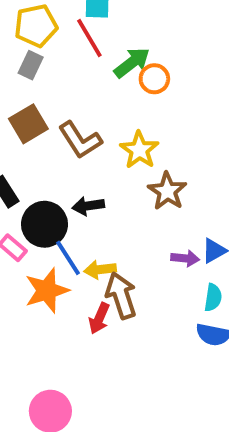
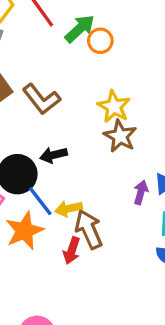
yellow star: (139, 150) -> (114, 107), moved
purple arrow: (185, 258) -> (141, 192), turned -75

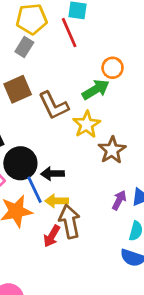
green arrow: (80, 29) -> (96, 90), moved
yellow star: (114, 107) -> (87, 124), moved
black arrow: (53, 155) -> (52, 174), moved

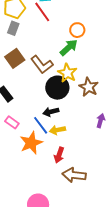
black circle: (20, 163) -> (57, 88), moved
brown arrow: (70, 221) -> (74, 175), moved, turned -60

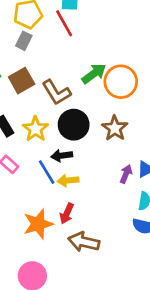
orange circle: (77, 30) -> (121, 82), moved, size x1.6
yellow star: (67, 73) -> (35, 129), moved
orange star: (31, 143) -> (38, 224), moved

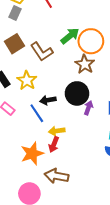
black circle: (74, 125) -> (77, 93), moved
brown star: (115, 128) -> (85, 64), moved
purple arrow: (126, 174) -> (88, 108), moved
yellow arrow: (68, 180) -> (57, 131), moved
brown arrow: (84, 242) -> (56, 176), moved

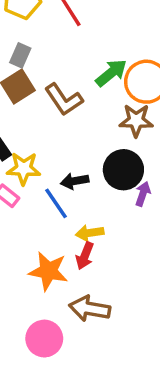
gray rectangle: (15, 13) -> (20, 55), moved
brown star: (85, 64) -> (136, 120), turned -30
yellow star: (27, 80) -> (24, 169), moved, turned -30
orange star: (32, 153) -> (48, 271), turned 30

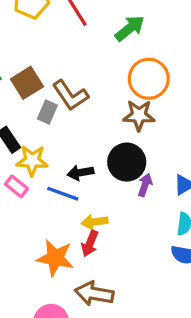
gray rectangle: (20, 55) -> (47, 112), moved
green arrow: (111, 73) -> (130, 28), moved
blue line: (56, 203) -> (63, 194), turned -36

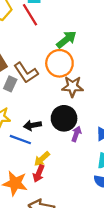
green arrow: (130, 28) -> (66, 39), moved
orange circle: (149, 79) -> (59, 63), moved
yellow arrow: (94, 222) -> (42, 159), turned -35

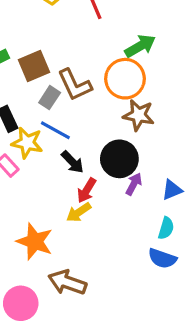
black arrow: (32, 125) -> (72, 162), turned -133
blue line: (20, 140) -> (55, 130), moved
red arrow: (39, 174) -> (87, 190), moved

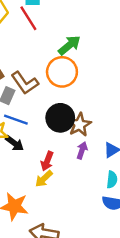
brown star: (139, 115) -> (79, 125), moved, turned -30
black circle: (119, 159) -> (60, 118), moved
black arrow: (72, 162) -> (14, 143), moved

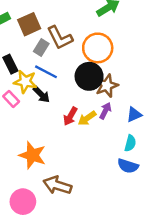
orange circle: (62, 72) -> (98, 48), moved
yellow arrow: (44, 179) -> (87, 118), moved

